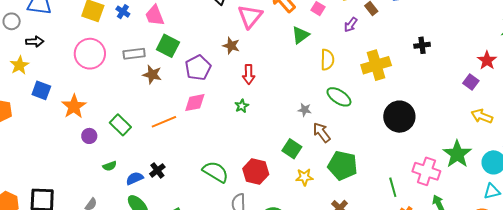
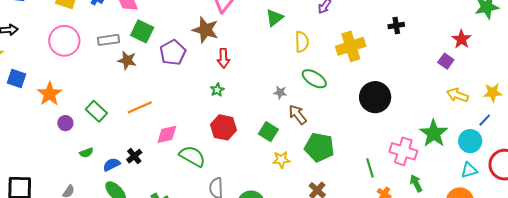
brown star: (231, 46) -> (205, 30), size x1.5
pink diamond: (195, 103) -> (167, 134), moved
red hexagon: (256, 172) -> (224, 127), moved

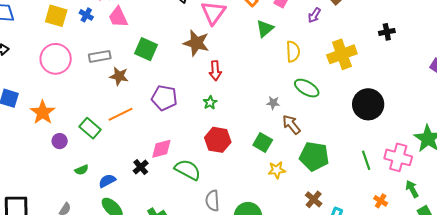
green square: (142, 31) -> (146, 49), moved
purple pentagon: (173, 53) -> (164, 98), moved, turned -30
orange line: (140, 107) -> (121, 114), moved
black cross: (134, 156) -> (141, 167), moved
green line: (370, 168) -> (366, 160), moved

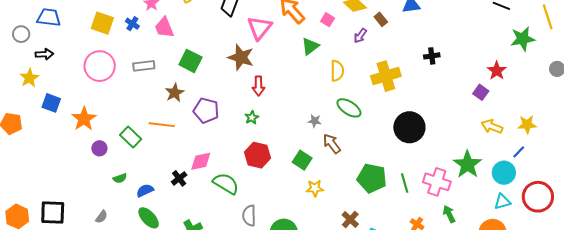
brown star: (119, 76) -> (175, 93), moved, turned 30
orange line: (121, 114) -> (162, 125), turned 30
green pentagon: (314, 156) -> (372, 178), moved

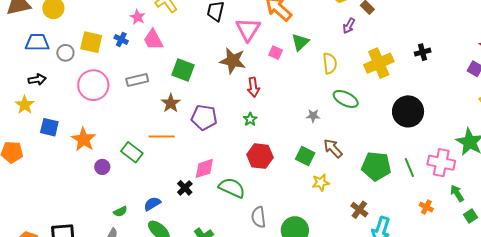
pink square: (328, 20) -> (276, 53), moved
gray circle: (21, 34) -> (65, 53), moved
black cross: (432, 56) -> (423, 52), moved
brown arrow: (332, 144) -> (333, 148), moved
green semicircle: (120, 178) -> (120, 212), moved

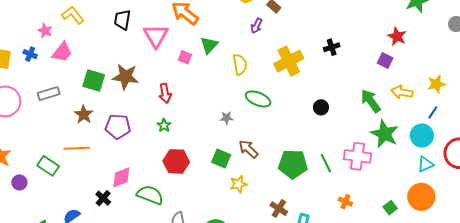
pink trapezoid: (153, 40) -> (62, 52), turned -110
brown star: (233, 61) -> (125, 77), moved
black circle: (408, 111) -> (321, 107), size x0.5
green arrow: (457, 193) -> (371, 101), moved, size x1.4

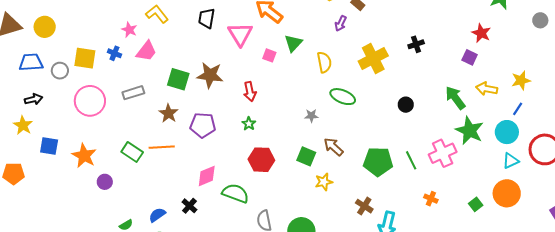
pink cross: (357, 156) -> (443, 153), turned -32
green rectangle: (48, 166) -> (132, 152), moved
black cross: (103, 198) -> (189, 206), moved

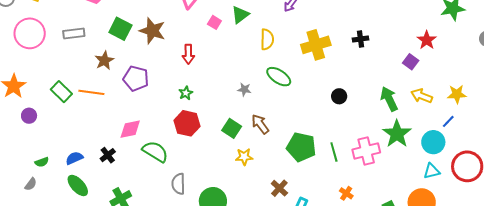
green star: (249, 124) -> (186, 93), moved

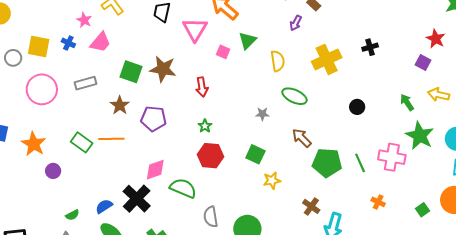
green arrow: (389, 99) -> (407, 102), size x0.7
brown arrow: (260, 124) -> (302, 138), moved
pink cross: (366, 151) -> (392, 157), turned 32
black cross: (108, 155) -> (137, 199), size x1.8

